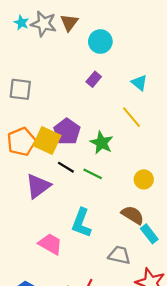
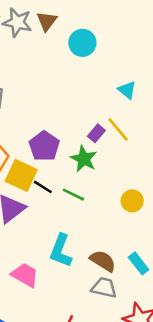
purple rectangle: (94, 79) -> (96, 133), moved
yellow square: (47, 141) -> (21, 175), moved
brown semicircle: (133, 215) -> (103, 261), moved

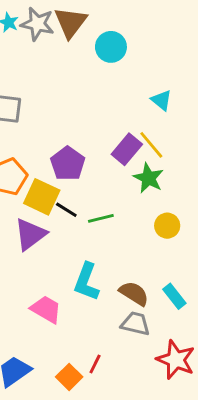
brown triangle: (47, 21) -> (71, 22), size x1.4
purple rectangle: (96, 133) -> (127, 149), size x1.5
green star: (84, 159) -> (148, 178), moved
green line: (73, 195) -> (101, 218), turned -40

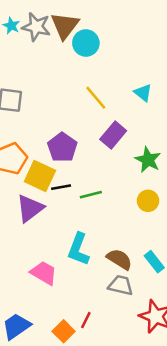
cyan circle: (111, 47) -> (86, 43), moved
yellow line: (151, 145) -> (96, 98), moved
green star: (148, 178) -> (148, 160), moved
black line: (66, 210) -> (61, 187), turned -42

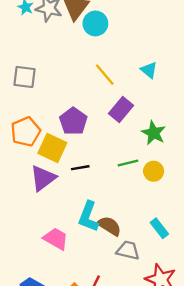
black line: (61, 187) -> (80, 168), moved
green line: (91, 195) -> (128, 163), moved
brown semicircle: (119, 259) -> (109, 226), moved

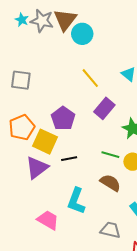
green line: (128, 163) -> (110, 155), turned 30
brown semicircle: (109, 226) -> (110, 183), moved

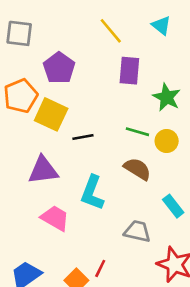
purple rectangle: (104, 108) -> (129, 71), turned -35
purple pentagon: (63, 118) -> (59, 68), moved
purple triangle: (37, 168) -> (43, 170), moved, turned 30

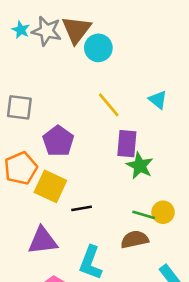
green star: (167, 97) -> (140, 166), moved
green line: (137, 132) -> (144, 215), moved
brown semicircle: (137, 169) -> (135, 239), turned -44

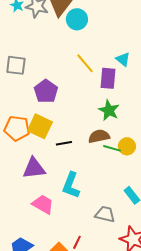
purple rectangle: (127, 144) -> (108, 78), moved
orange pentagon: (21, 168) -> (17, 128), moved, turned 30
brown semicircle: (135, 239) -> (99, 136), moved

